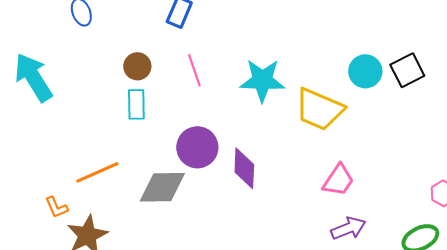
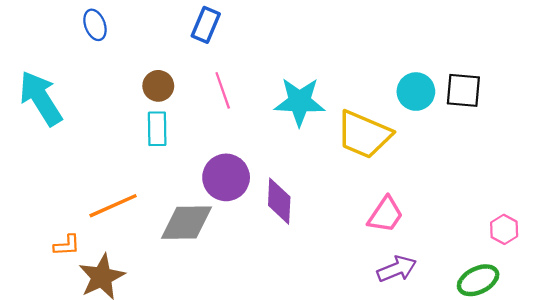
black square: (407, 70) -> (463, 90), turned 32
orange L-shape: (56, 207) -> (67, 245), turned -70

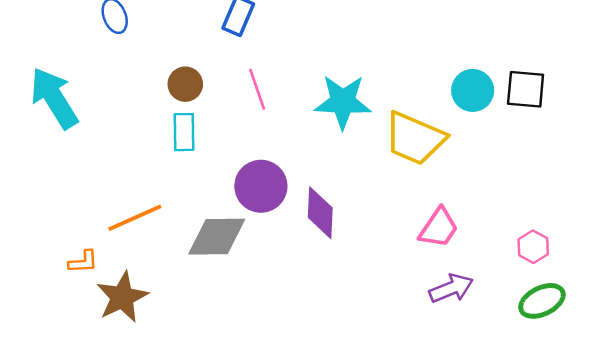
pink hexagon: (504, 229) -> (533, 247), moved

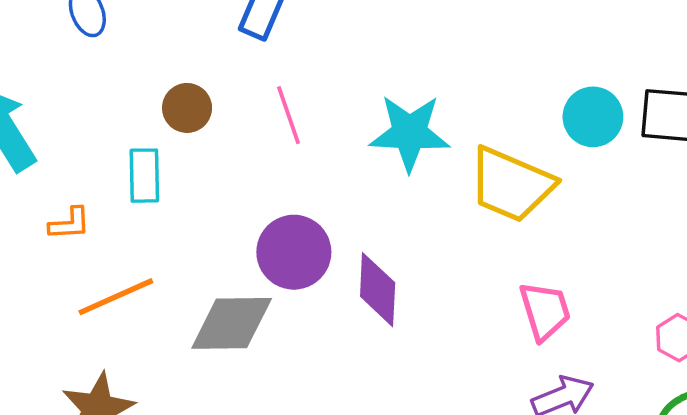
cyan rectangle: (184, 132) -> (144, 176), moved
pink trapezoid: (439, 228) -> (545, 311), turned -51
orange L-shape: (83, 262) -> (70, 224), moved

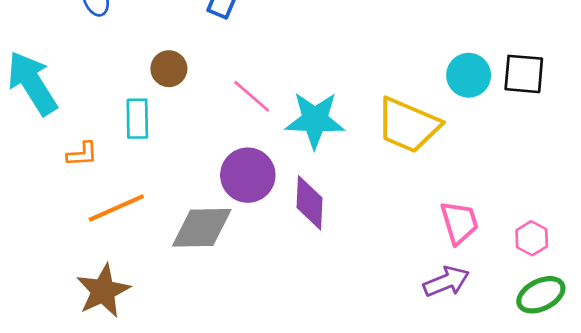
pink line: (289, 115) -> (252, 96), moved, turned -30
cyan star: (410, 133) -> (315, 120), moved
pink trapezoid: (545, 311) -> (459, 222), moved

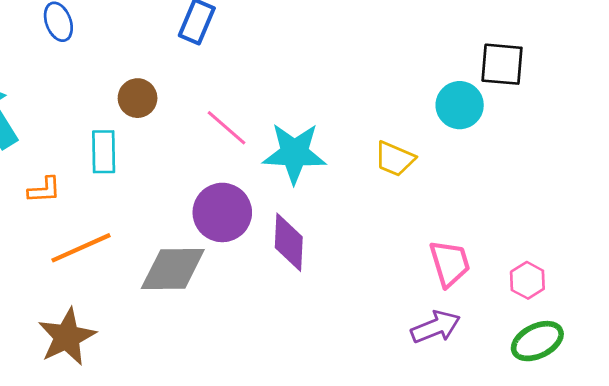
black square: (524, 74) -> (502, 64), moved
yellow trapezoid: (408, 125) -> (395, 159), size x0.6

